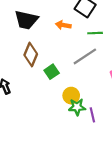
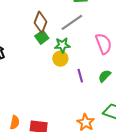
brown diamond: (31, 55) -> (41, 22), moved
green star: (77, 107) -> (62, 45), moved

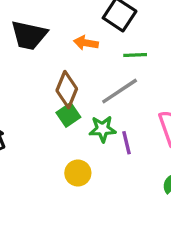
yellow circle: (60, 59) -> (78, 173), moved
purple line: (80, 76) -> (126, 143), moved

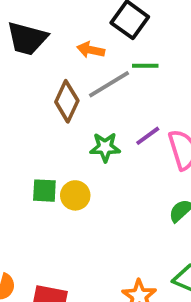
gray line: (120, 91) -> (109, 84), moved
green square: (68, 115) -> (44, 191), moved, turned 35
purple line: (126, 143) -> (148, 136), moved, turned 65

